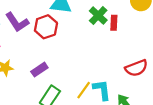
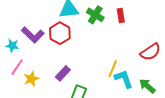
green cross: (98, 15) -> (95, 15), moved
yellow line: (84, 90) -> (113, 69), moved

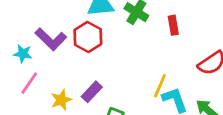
red rectangle: (121, 15) -> (173, 25), moved
yellow star: (31, 79) -> (61, 100), moved

